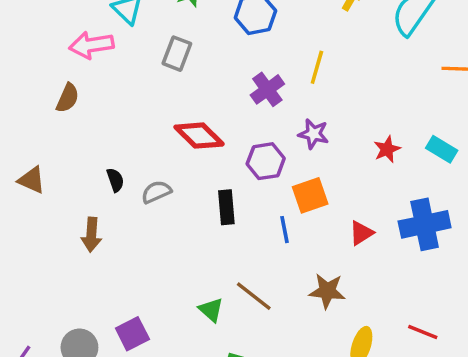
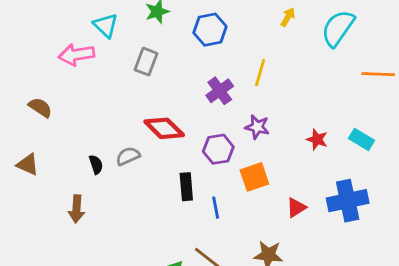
brown semicircle: (67, 98) -> (40, 107), moved, turned -80
red star: (387, 149) -> (317, 139), turned -30
gray semicircle: (156, 192) -> (128, 156), moved
blue line: (284, 230) -> (216, 208), moved

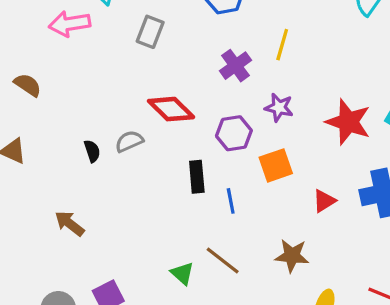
red star: (317, 139) -> (348, 122), size x1.8
brown arrow: (76, 209) -> (70, 223), moved, turned 124

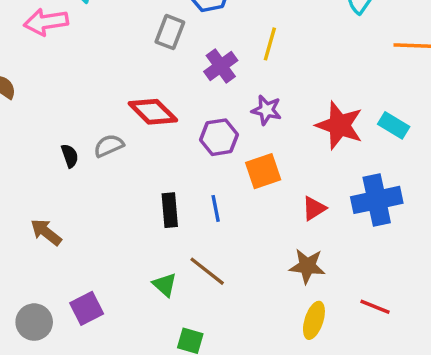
gray rectangle: (150, 32) -> (170, 32), moved
black rectangle: (197, 177) -> (170, 210), moved
brown star: (292, 256) -> (307, 266), moved

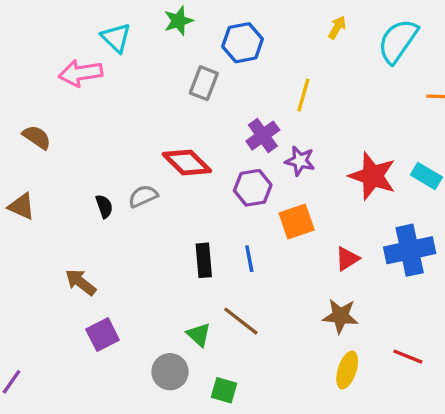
purple cross: (221, 66) -> (263, 136), moved
purple square: (87, 308) -> (103, 335), moved
gray circle: (34, 322) -> (170, 372), moved

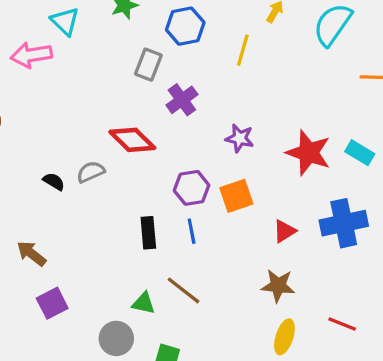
yellow line: (303, 95) -> (243, 50), moved
purple cross: (263, 136) -> (182, 100), moved
purple hexagon: (253, 188) -> (192, 188), moved
black semicircle: (104, 206) -> (54, 182), turned -40
green triangle: (199, 335) -> (144, 303), turned -30

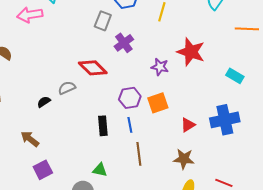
red star: (308, 153) -> (191, 52), moved
black semicircle: (54, 182) -> (44, 102), moved, turned -64
brown line: (184, 290) -> (139, 154), moved, turned 45

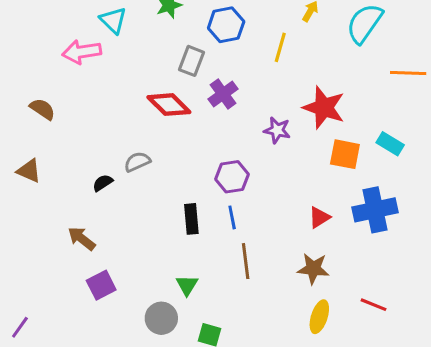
red diamond: (93, 68) -> (169, 105), moved
orange square: (158, 103) -> (345, 154), moved, turned 30
green triangle: (100, 170) -> (187, 285), turned 49

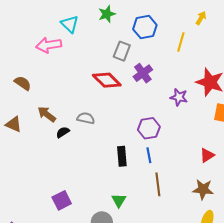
gray semicircle: (137, 162) -> (86, 118), turned 36
brown arrow: (82, 238) -> (47, 114), moved

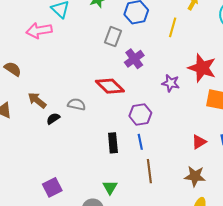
red diamond: (107, 80) -> (110, 86), moved

